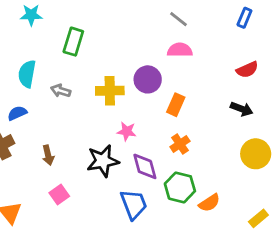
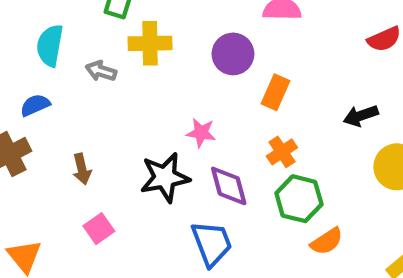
yellow cross: (110, 91) -> (150, 43), moved
black arrow: (242, 109) -> (361, 116), moved, turned 140
green hexagon: (180, 187) -> (299, 199), moved

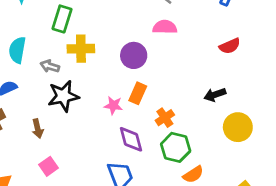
orange rectangle: (276, 92) -> (138, 93), moved
black star: (165, 177) -> (63, 96), moved

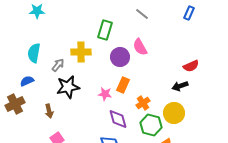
green rectangle: (62, 19) -> (105, 30), moved
pink semicircle: (165, 27) -> (140, 47), moved, turned -120
red semicircle: (230, 46) -> (191, 66), moved
gray arrow: (50, 66) -> (58, 65), turned 112
yellow circle: (238, 127) -> (174, 113), moved

